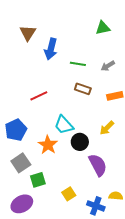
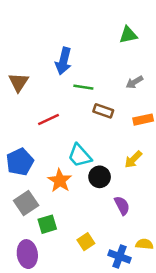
brown triangle: (28, 33) -> (19, 82), moved
green line: (78, 64) -> (83, 87), moved
purple semicircle: (98, 165) -> (122, 205), size x0.7
purple ellipse: (22, 204) -> (27, 254), turned -70

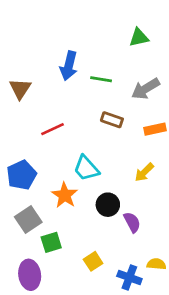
gray arrow: (134, 82) -> (146, 89), size x1.5
green line: (83, 87) -> (101, 79), moved
black circle: (100, 177) -> (108, 205), moved

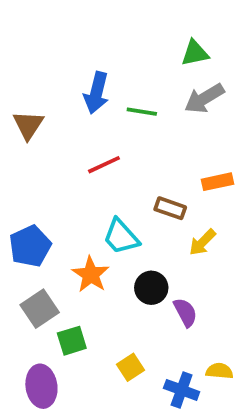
gray arrow: (146, 89) -> (204, 98), moved
brown rectangle: (112, 120) -> (170, 208), moved
red line: (53, 129) -> (104, 165), moved

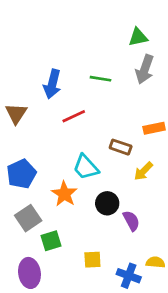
blue arrow: (96, 93) -> (52, 84), moved
gray arrow: (204, 98) -> (145, 69), turned -40
brown triangle: (28, 125) -> (16, 114), moved
yellow square: (130, 367) -> (92, 260), turned 30

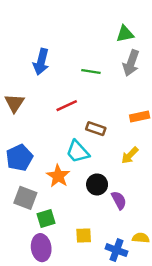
blue arrow: (52, 84) -> (41, 62), moved
brown rectangle: (121, 147) -> (96, 129), moved
gray square: (28, 218) -> (25, 198), turned -35
purple ellipse: (29, 273) -> (41, 248), moved

